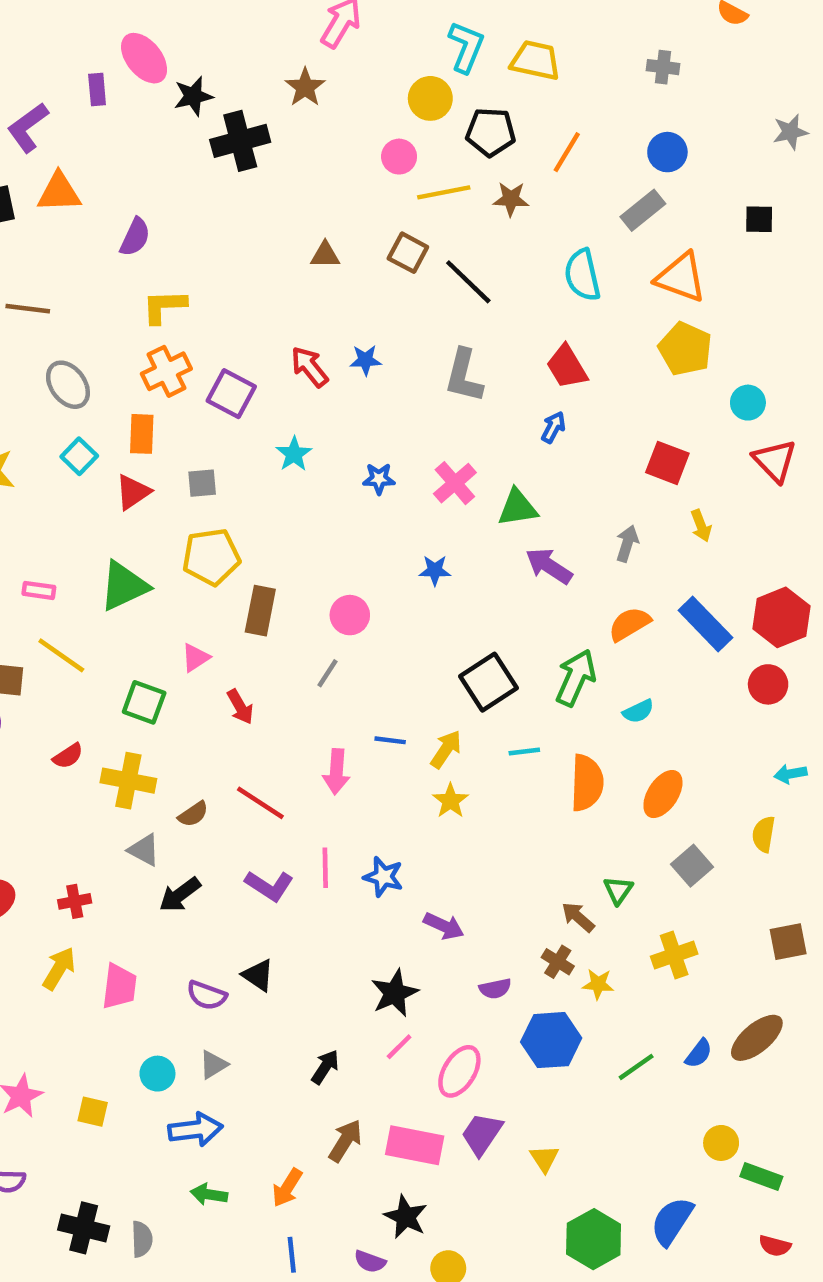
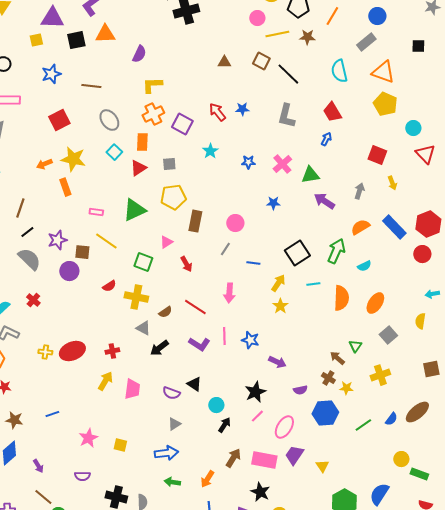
blue line: (390, 740) -> (253, 263), moved
cyan circle: (157, 1074) -> (216, 405), moved

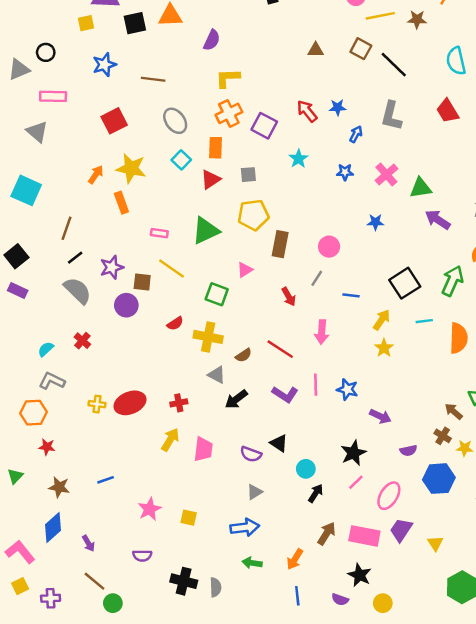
blue arrow: (326, 139) -> (356, 134), moved
orange arrow: (44, 164) -> (96, 175), turned 147
red arrow: (186, 264) -> (289, 297), moved

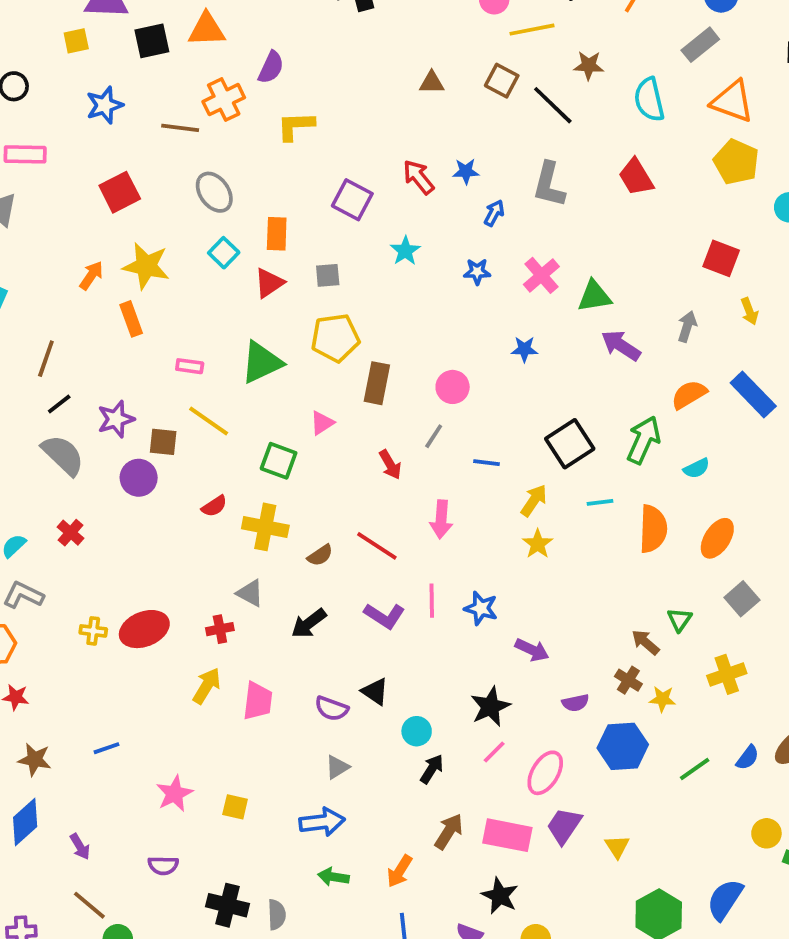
brown star: (417, 19) -> (589, 65), moved
orange cross: (229, 113) -> (224, 100), moved
gray triangle: (217, 375) -> (250, 593), moved

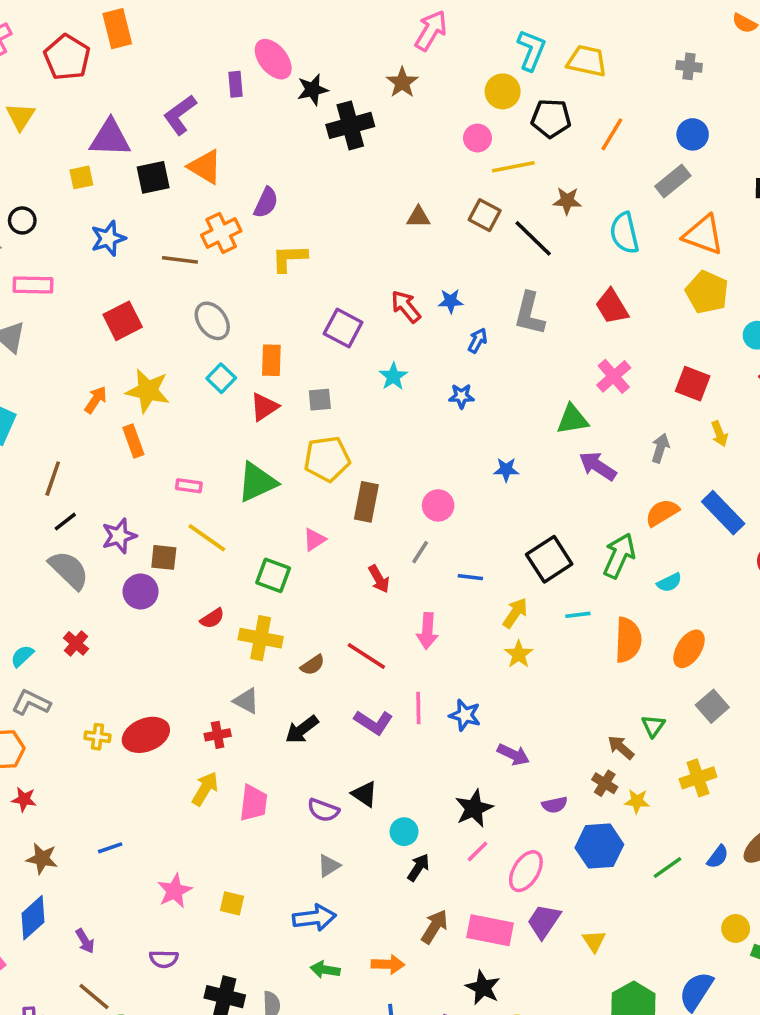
orange triangle: (207, 30) -> (205, 167), turned 33
pink cross: (541, 275) -> (614, 376), moved
orange arrow: (400, 871) -> (388, 964), turned -120

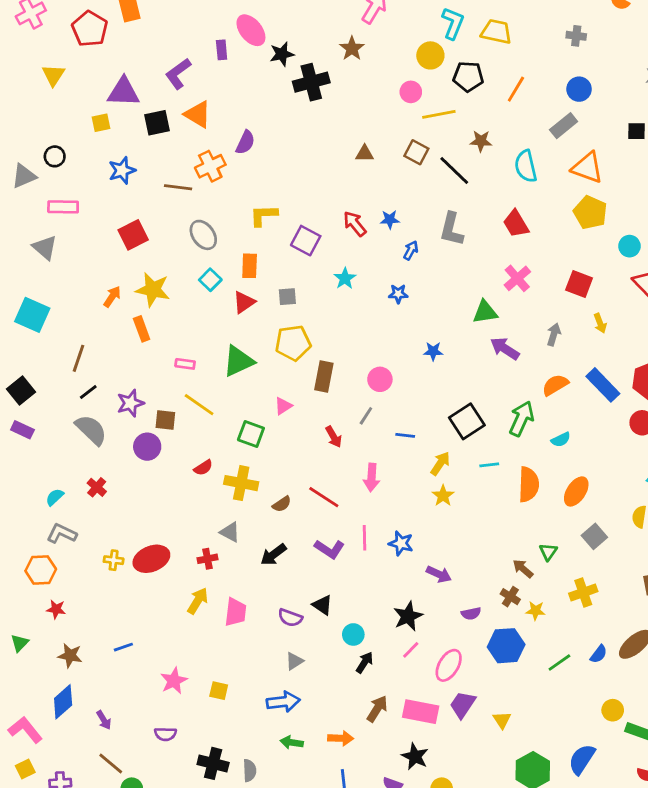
yellow L-shape: (289, 258) -> (264, 215), moved

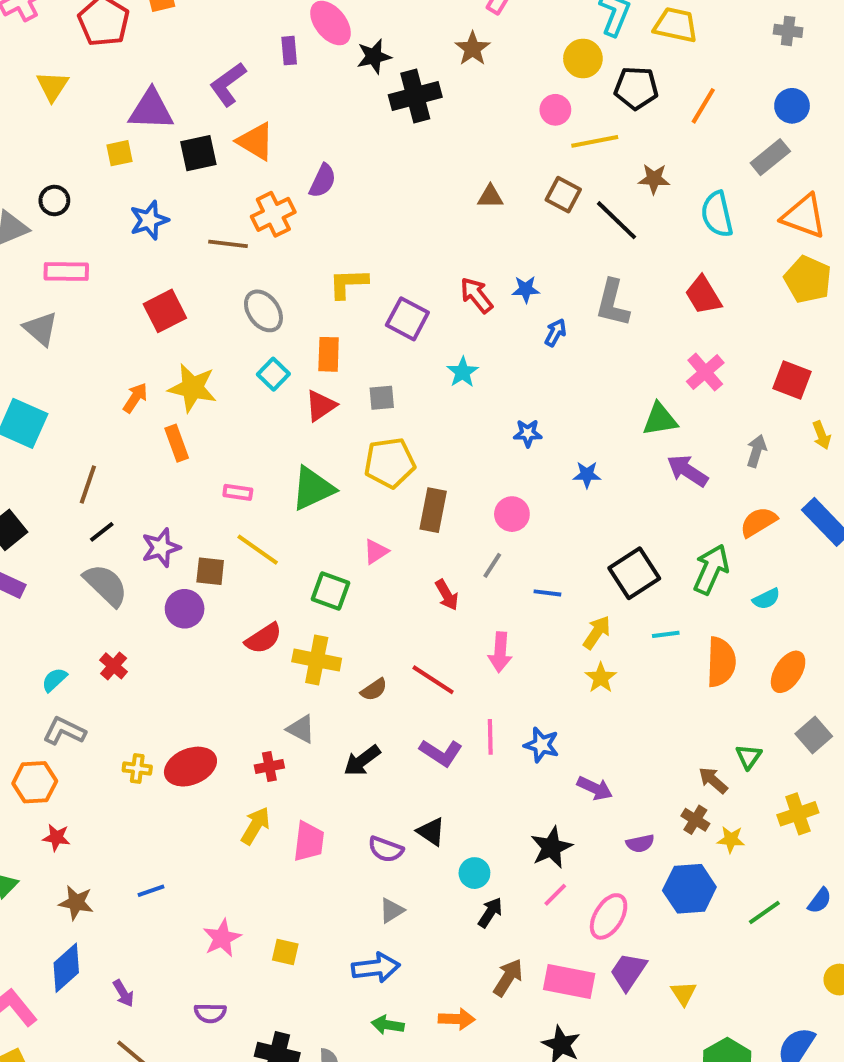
blue star: (398, 294) -> (528, 433), moved
red semicircle: (203, 468) -> (263, 638), size x1.4

